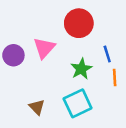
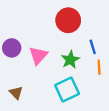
pink triangle: (44, 48) -> (38, 55), moved
brown triangle: (37, 107) -> (16, 93), moved

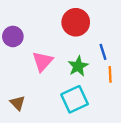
purple circle: (12, 48) -> (13, 36), moved

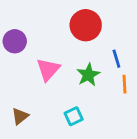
cyan square: (75, 99) -> (74, 116), moved, size x0.6
brown triangle: (18, 103) -> (20, 116), turned 35

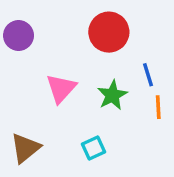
purple circle: (15, 41) -> (19, 35), moved
brown triangle: (20, 116) -> (25, 148), size x1.4

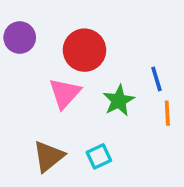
red circle: (109, 32) -> (84, 50), moved
brown triangle: (25, 148) -> (48, 156), moved

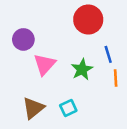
purple circle: (20, 38) -> (23, 39), moved
red circle: (84, 50) -> (88, 20), moved

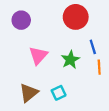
purple circle: (23, 39) -> (21, 20), moved

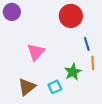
purple circle: (21, 20) -> (12, 12), moved
green star: (70, 60) -> (73, 72), moved

